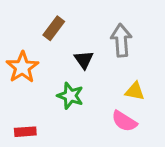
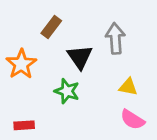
black triangle: (84, 60) -> (80, 57), size x1.4
pink semicircle: (124, 121) -> (132, 120), moved

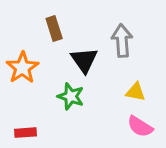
brown rectangle: (51, 27) -> (54, 28), turned -55

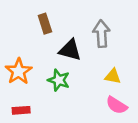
black triangle: (84, 60) -> (70, 50), turned -40
orange star: (22, 68) -> (19, 71), moved

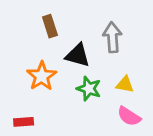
orange star: (19, 71) -> (42, 76), moved
green star: (59, 80) -> (89, 89), moved

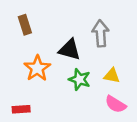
brown rectangle: (50, 26) -> (25, 25), moved

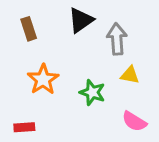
black triangle: (70, 50) -> (81, 20), moved, turned -50
yellow triangle: (112, 76) -> (130, 75), moved

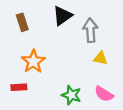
green star: (92, 92) -> (71, 95), moved
red rectangle: (24, 127) -> (19, 87), moved

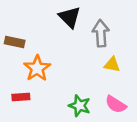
black triangle: (62, 16) -> (70, 17), turned -40
brown rectangle: (22, 22) -> (15, 42), moved, turned -60

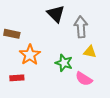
pink semicircle: (116, 104) -> (84, 79), moved
green star: (80, 106) -> (64, 63), moved

